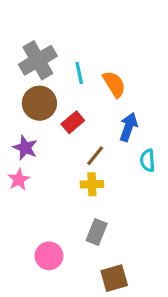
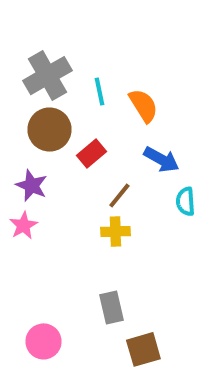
blue arrow: (129, 127) -> (161, 160), turned 100
gray rectangle: (97, 232) -> (111, 307), moved, turned -35
pink circle: (49, 256) -> (43, 341), moved

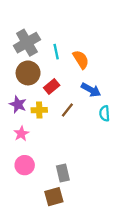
pink star: (24, 225) -> (21, 134), moved
yellow cross: (115, 231) -> (39, 110), moved
pink circle: (43, 341) -> (25, 165), moved
brown square: (143, 349) -> (54, 197), moved

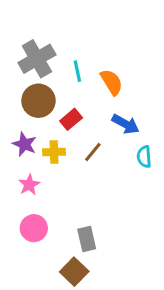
brown square: (54, 197) -> (74, 272), turned -30

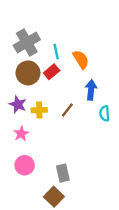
red rectangle: (71, 119) -> (52, 72), moved
blue arrow: (125, 124) -> (91, 90), turned -114

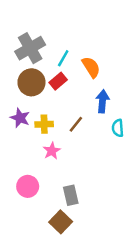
cyan line: (56, 52) -> (63, 58), turned 42
pink star: (21, 134) -> (52, 151), moved

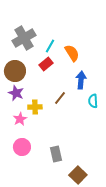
brown circle: (31, 82) -> (15, 71), moved
yellow cross: (44, 124) -> (35, 107), moved
pink star: (52, 151) -> (20, 119), moved
brown square: (61, 222) -> (78, 175), moved

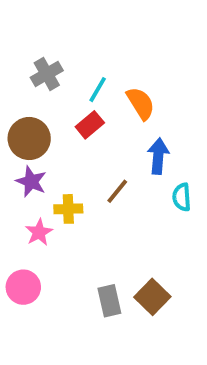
gray cross: (24, 38) -> (47, 74), size x0.7
pink circle: (22, 147) -> (23, 287), moved
brown square: (78, 175) -> (152, 297), moved

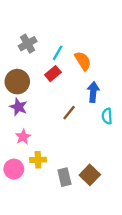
yellow cross: (68, 209) -> (38, 160), moved

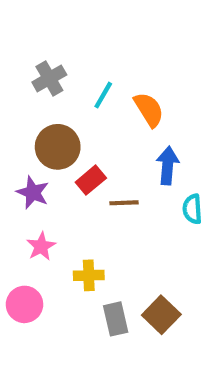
red rectangle: (53, 74) -> (91, 180), moved
brown circle: (17, 82) -> (58, 147), moved
brown line: (69, 113) -> (124, 203), turned 49
yellow cross: (38, 160) -> (89, 275), moved

